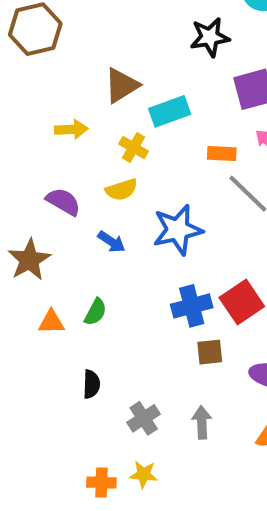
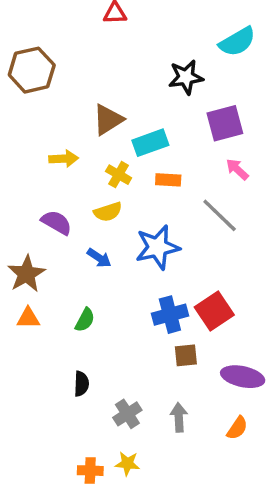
orange rectangle: (222, 153) -> (168, 180), moved
orange triangle: (51, 322) -> (28, 318), moved

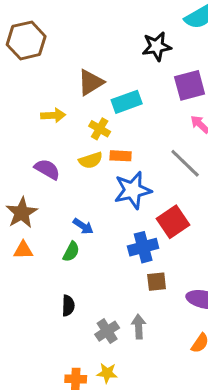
orange rectangle: (168, 180) -> (121, 156), moved
blue arrow: (99, 258) -> (83, 226), moved
red square: (214, 311) -> (173, 222), moved
gray arrow: (179, 417) -> (139, 327), moved

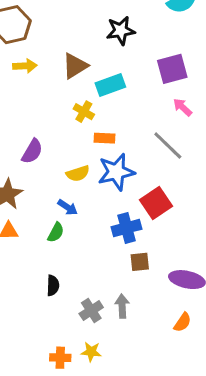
black star: (157, 46) -> (121, 31), moved
yellow arrow: (53, 115) -> (25, 66), moved
yellow semicircle: (91, 160) -> (78, 173), moved
purple semicircle: (47, 169) -> (32, 151), turned 90

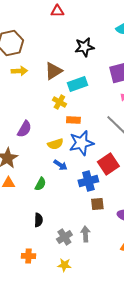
blue arrow: (68, 207) -> (60, 165), moved
orange cross: (60, 358) -> (28, 256), moved

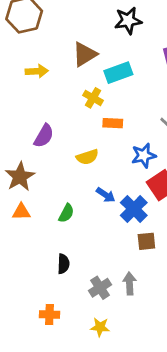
yellow arrow: (19, 71) -> (37, 71), moved
blue star: (81, 143) -> (144, 156), moved, size x0.7
blue arrow: (60, 165) -> (106, 195), moved
blue cross: (88, 181) -> (134, 209), turned -30

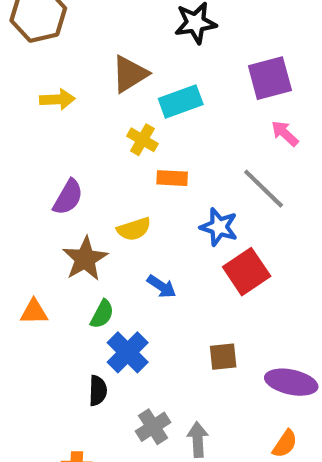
blue star: (144, 156) -> (219, 227), turned 30
brown star: (20, 177) -> (85, 259), moved
blue cross: (134, 209) -> (128, 352), moved
gray arrow: (130, 284) -> (198, 440), moved

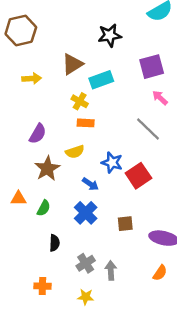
orange rectangle: (172, 178) -> (86, 123), moved
blue star: (219, 227) -> (112, 163), moved
green semicircle: (102, 314) -> (44, 208), moved
blue cross: (128, 352) -> (86, 213), moved

